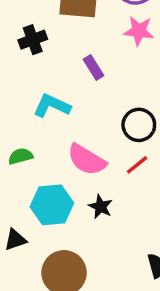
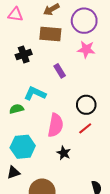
green semicircle: (21, 156) -> (17, 109), moved
pink semicircle: (87, 160) -> (55, 125), turned -110
cyan hexagon: (52, 205) -> (23, 147), moved

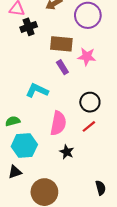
brown rectangle: (50, 34) -> (61, 44), moved
pink star: (86, 49) -> (87, 57), moved
black cross: (24, 55) -> (29, 27), moved
green semicircle: (17, 109) -> (13, 121), moved

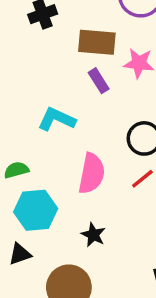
black star: (67, 152) -> (93, 235), moved

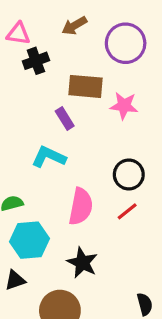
purple rectangle: (99, 81) -> (65, 118), moved
black star: (93, 235) -> (82, 263), size x1.4

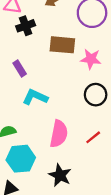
purple rectangle: (65, 118) -> (20, 69), moved
black circle: (129, 175) -> (96, 95), moved

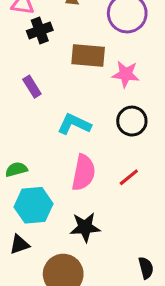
cyan L-shape: (35, 97) -> (74, 124), moved
black star: (60, 175) -> (85, 227), turned -30

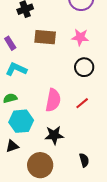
brown rectangle: (88, 55) -> (45, 37), moved
purple rectangle: (32, 87) -> (10, 43), moved
cyan L-shape: (74, 124) -> (16, 69), moved
black semicircle: (146, 268) -> (84, 160), moved

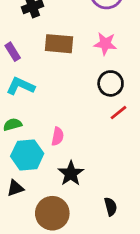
pink semicircle: (53, 100) -> (58, 136), moved, size x0.6
red line: (82, 103) -> (119, 113), moved
black star: (54, 135) -> (71, 173), turned -30

